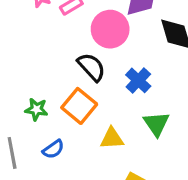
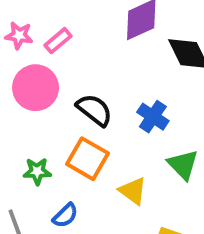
pink circle: (110, 29) -> (36, 88), moved
yellow triangle: (112, 138) -> (133, 191), turned 50

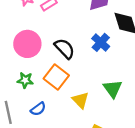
pink circle: (36, 88) -> (27, 44), moved
blue cross: (153, 117) -> (101, 42), moved

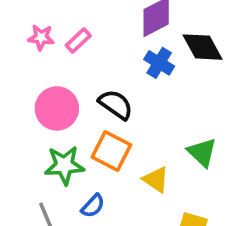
blue cross: (101, 42) -> (159, 63), moved
green star: (25, 80) -> (64, 165), size x1.5

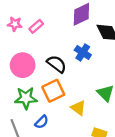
blue cross: (159, 63) -> (83, 52), moved
orange square: (111, 151) -> (53, 91), turned 35

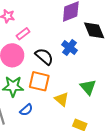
pink rectangle: (36, 26) -> (23, 34), moved
orange square: (53, 91) -> (39, 81), turned 35

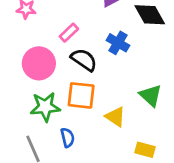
pink rectangle: (23, 34) -> (69, 33), moved
blue semicircle: (26, 110) -> (68, 138), turned -56

